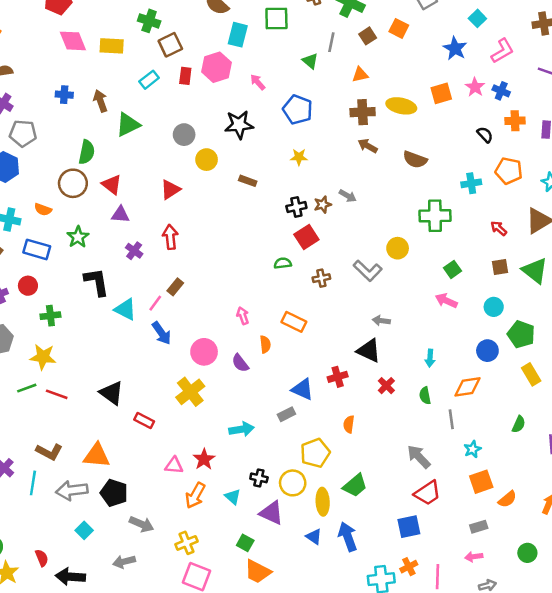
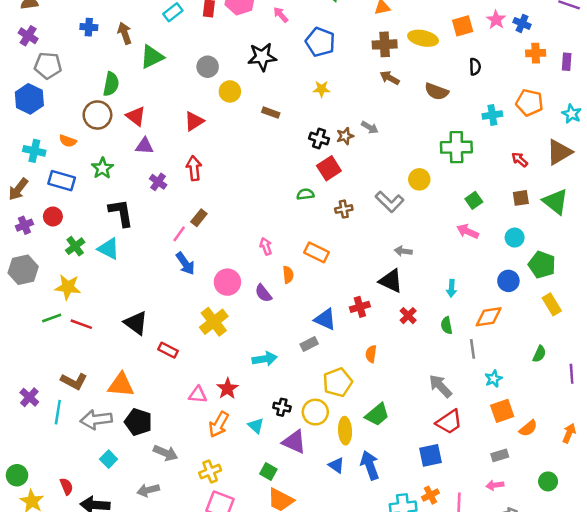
black semicircle: (485, 135) -> (475, 67), moved, turned 42
black cross: (296, 207) -> (319, 139), turned 30
cyan triangle: (125, 309) -> (109, 249), moved
green cross: (50, 316) -> (75, 246), turned -30

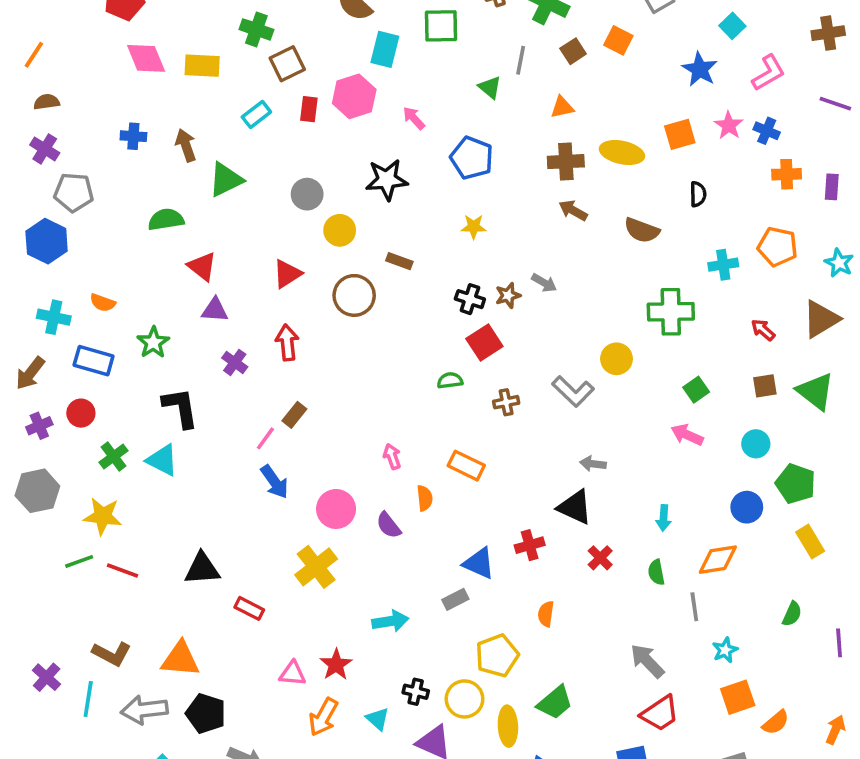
green semicircle: (111, 84) -> (166, 219), turned -110
brown circle: (97, 115) -> (354, 295), moved
black triangle: (136, 323) -> (202, 569), turned -40

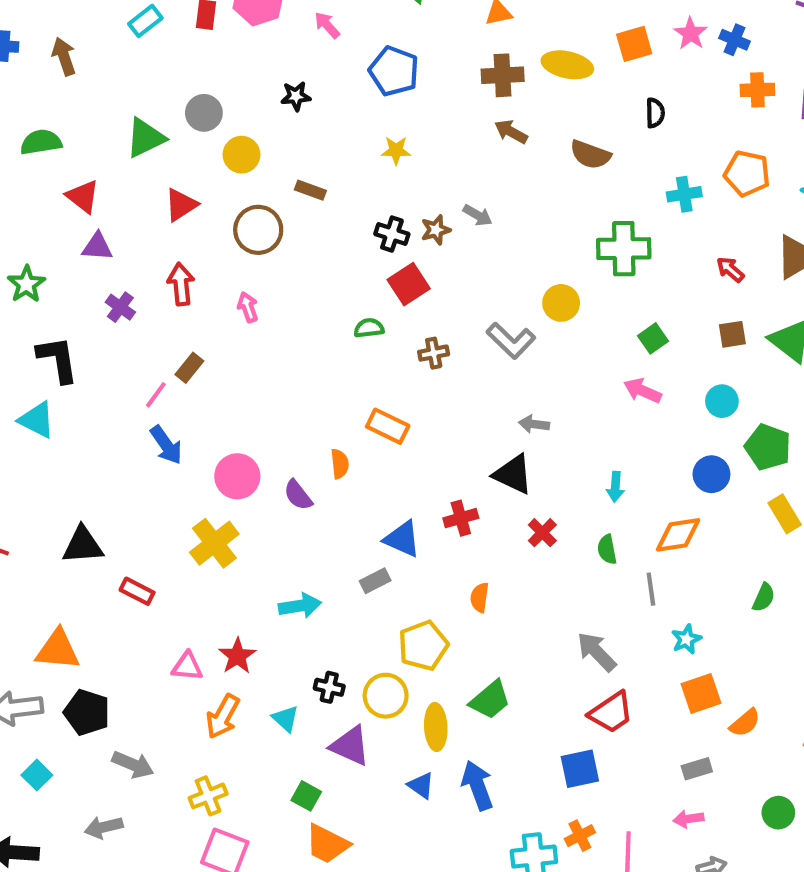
green triangle: (226, 180) -> (145, 138), moved
black star: (387, 180) -> (296, 96), size x0.6
pink arrow: (392, 456) -> (248, 307), moved

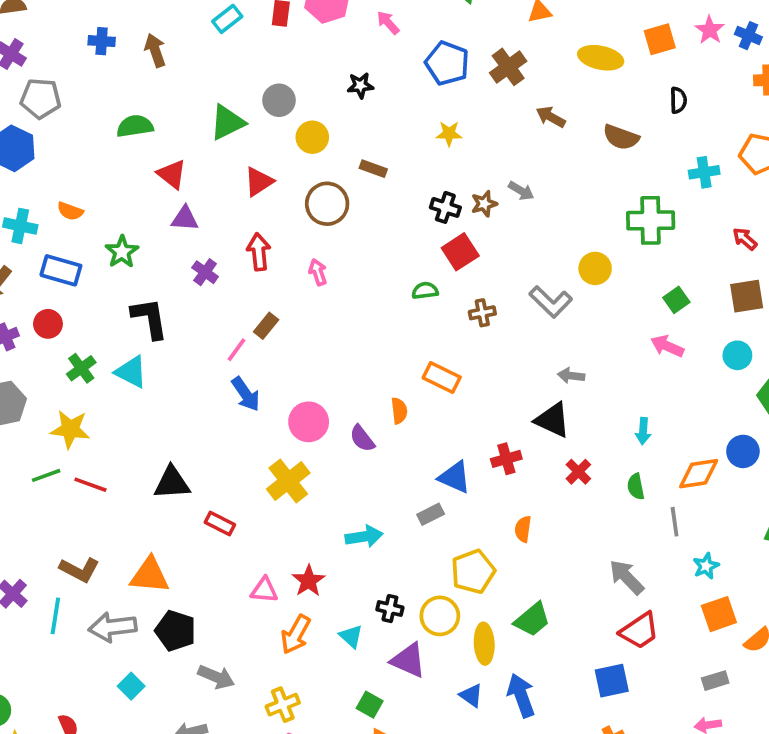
brown cross: (503, 75) -> (508, 67), moved, turned -33
brown square: (732, 334) -> (747, 296), size x1.4
blue circle: (711, 474) -> (743, 451), moved

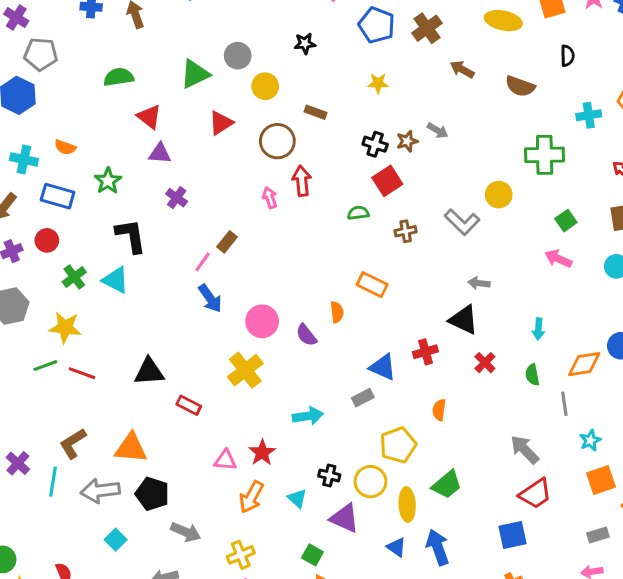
red arrow: (259, 252) -> (302, 181), moved
brown L-shape: (79, 570) -> (73, 443), turned 120

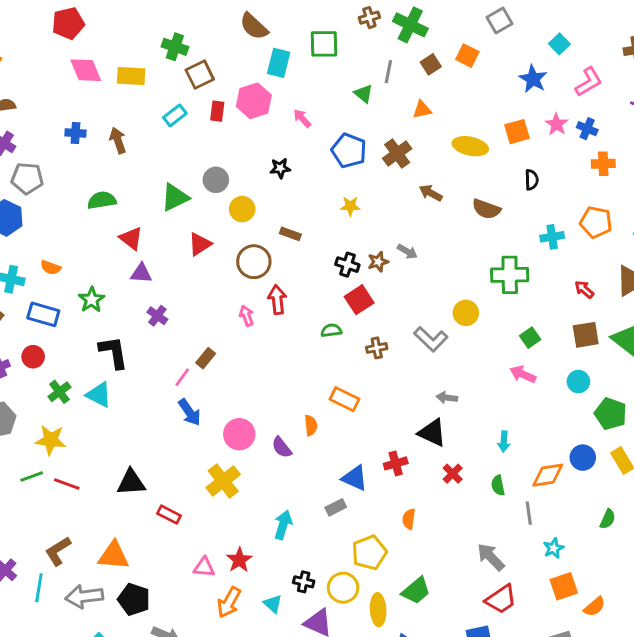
cyan arrow: (308, 416) -> (283, 525), turned -64

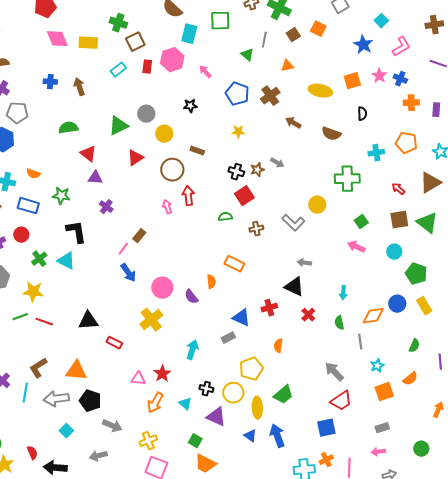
green star: (92, 300) -> (61, 196), turned -30
orange semicircle: (594, 607) -> (410, 379), moved

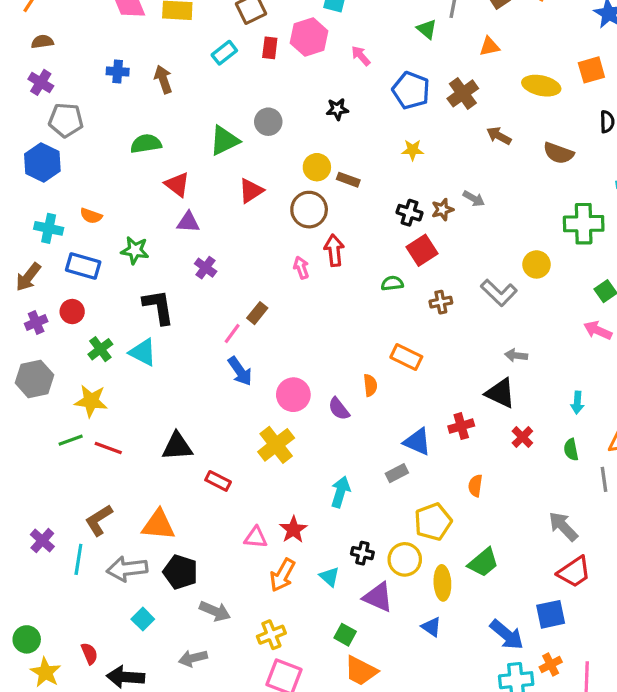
yellow circle: (164, 134) -> (317, 167), moved
blue arrow: (277, 436) -> (507, 635), moved, turned 150

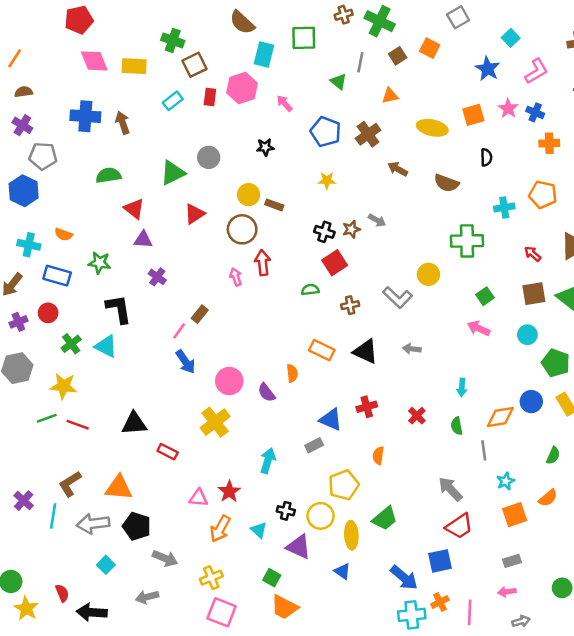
blue cross: (118, 71) -> (85, 116), size x1.6
black triangle: (500, 393) -> (365, 351), moved

